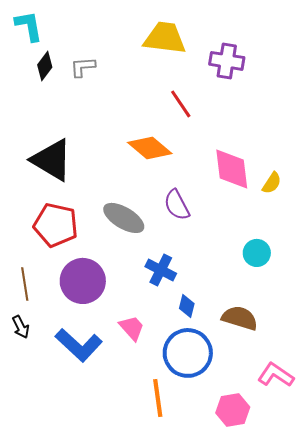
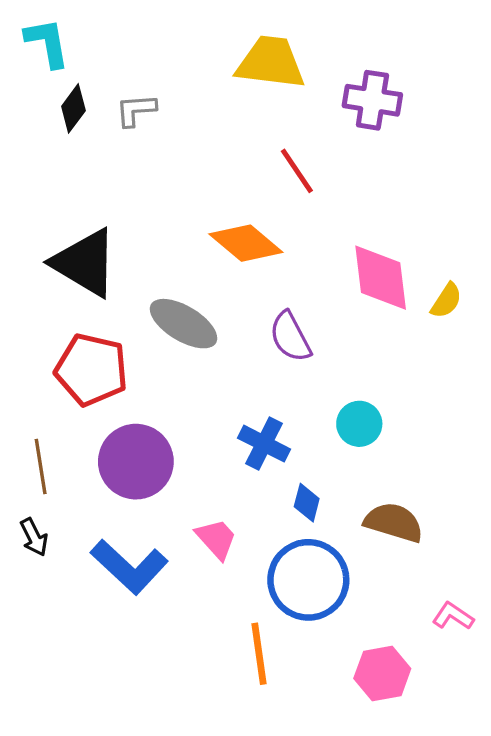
gray ellipse: (124, 218) -> (184, 324), moved
cyan circle: (257, 253) -> (359, 424), moved
pink L-shape: (276, 375) -> (453, 616), size x0.7

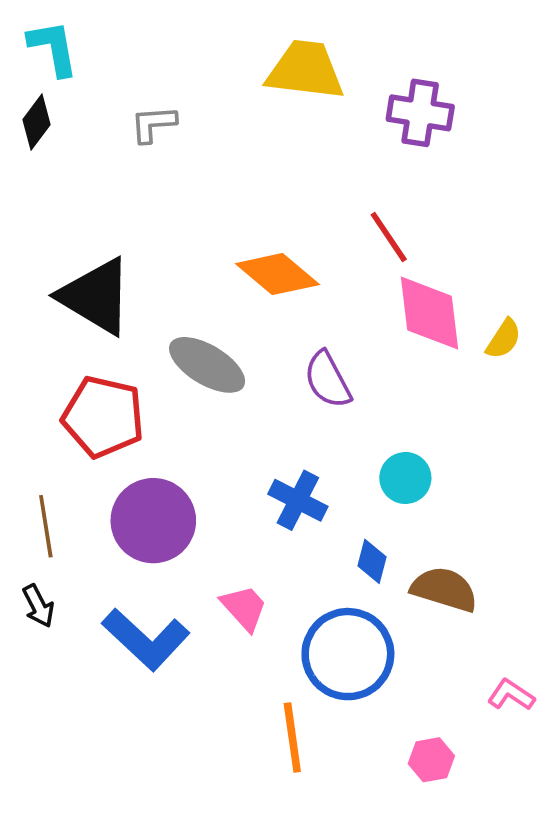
black diamond: (73, 108) -> (37, 122), moved
red line: (297, 171) -> (389, 237), moved
blue diamond: (307, 503) -> (372, 561), moved
pink hexagon: (382, 674) -> (431, 760), size x0.7

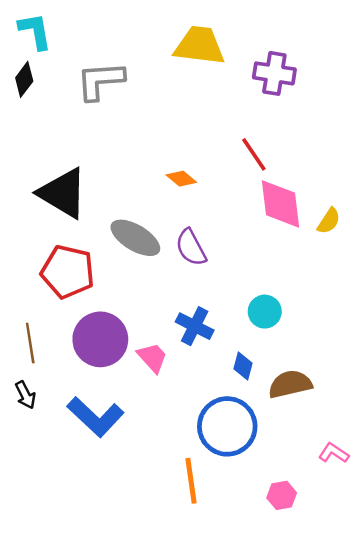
gray L-shape: (153, 124) -> (100, 81), size x1.6
orange diamond: (277, 274) -> (181, 179), size x0.6
purple semicircle: (328, 380) -> (191, 248), moved
brown semicircle: (444, 589) -> (290, 384), turned -30
pink trapezoid: (244, 608) -> (152, 358), moved

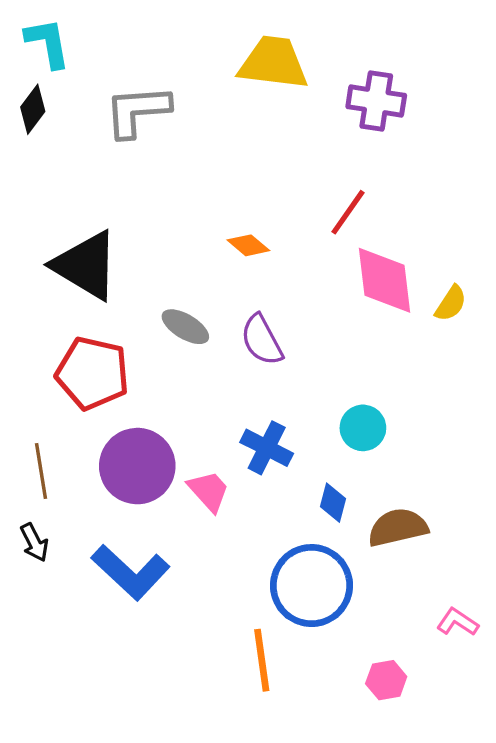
red line: (254, 154) -> (348, 212), turned 69
gray ellipse: (135, 238) -> (185, 327), size x0.7

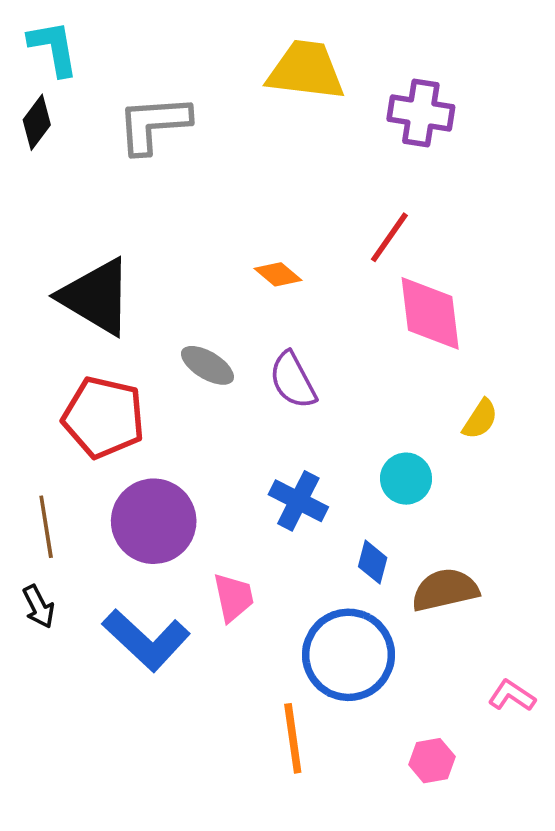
yellow semicircle: (451, 303) -> (480, 419), moved
pink trapezoid: (209, 491) -> (233, 597), moved, turned 30

